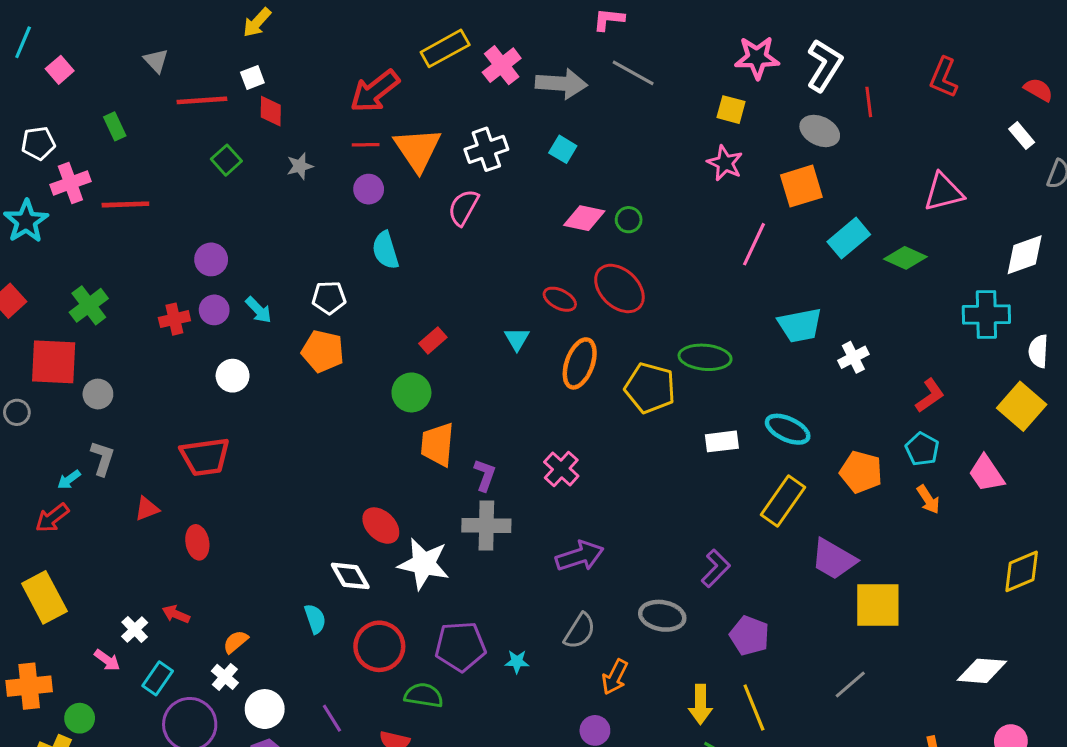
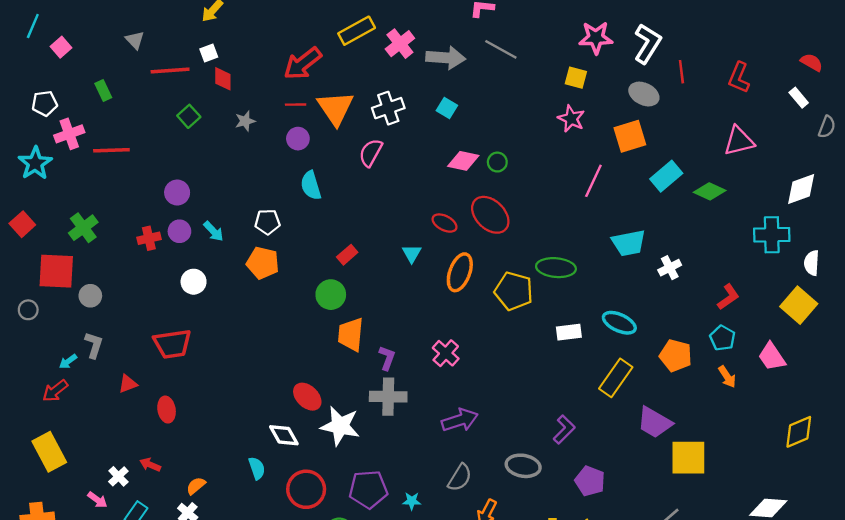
red L-shape: (944, 77) -> (739, 78), moved

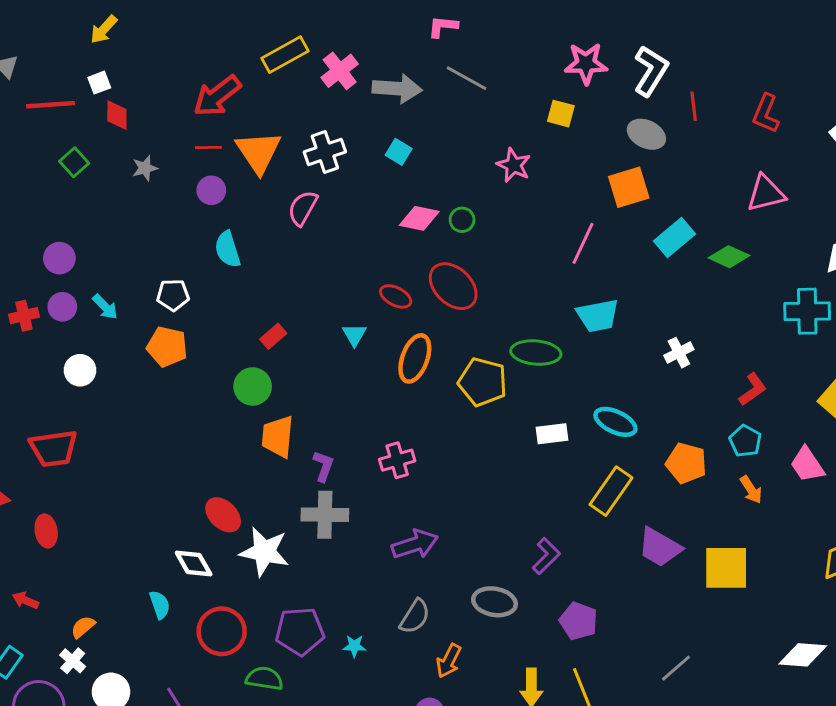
pink star: (571, 119) -> (514, 165), moved
cyan trapezoid: (629, 243) -> (598, 316), moved
pink cross: (446, 353) -> (397, 460), turned 32
yellow square: (688, 458) -> (726, 568), moved

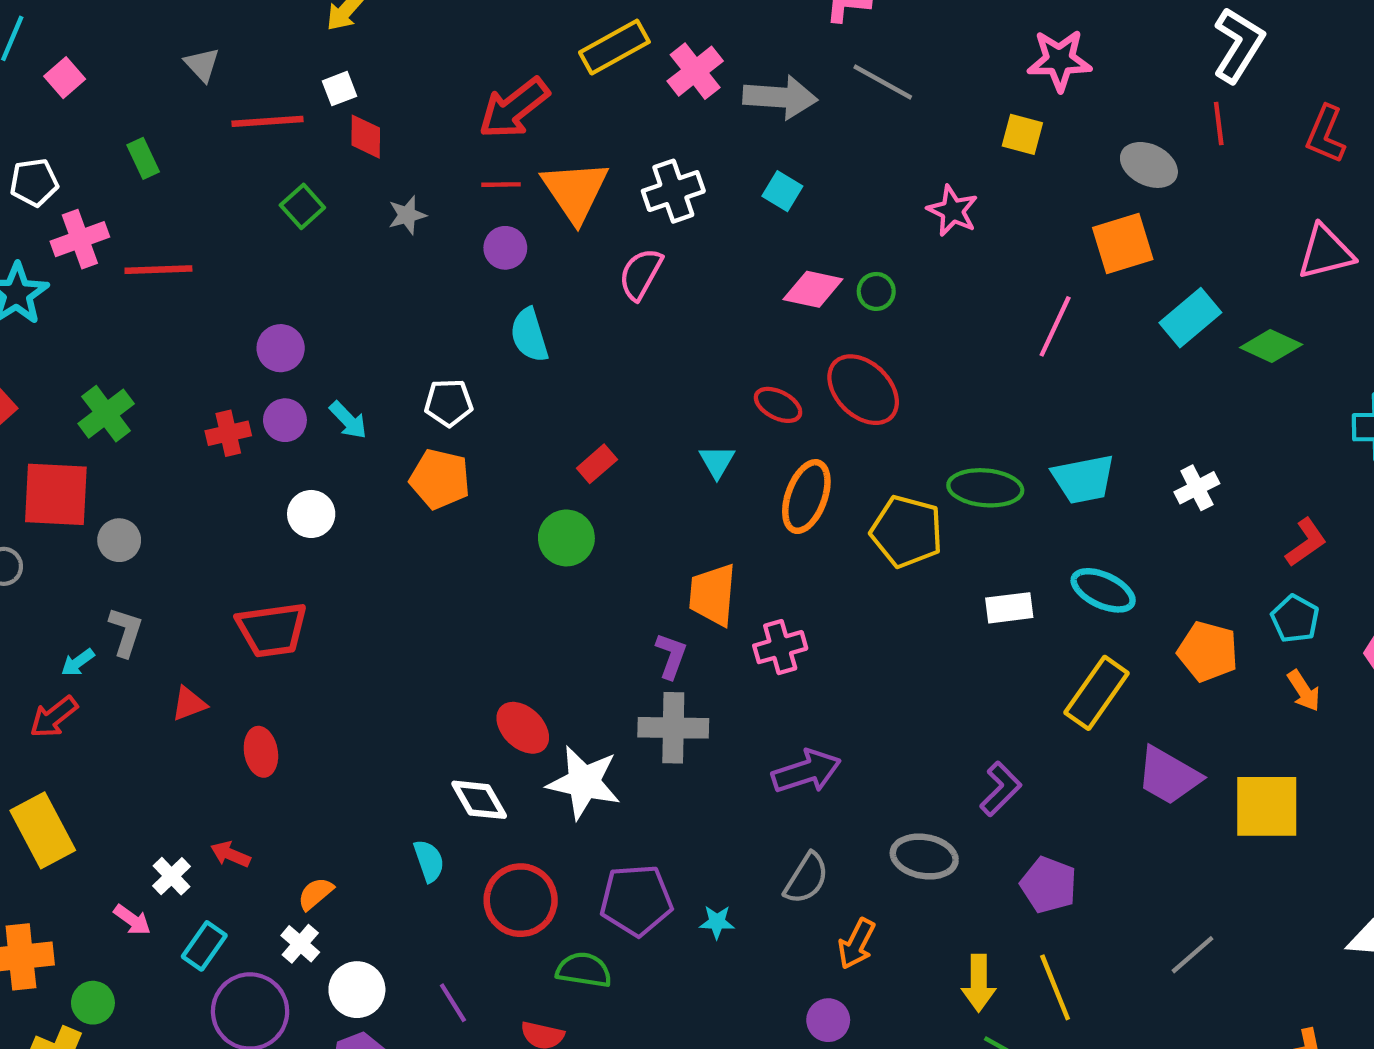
white L-shape: (651, 71) -> (1238, 45), moved
cyan trapezoid: (598, 316) -> (1083, 479), moved
orange trapezoid: (278, 437) -> (713, 595), moved

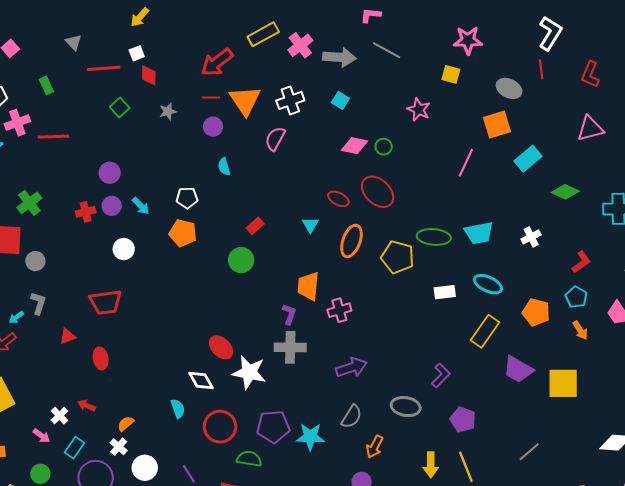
cyan semicircle: (529, 335) -> (224, 167), size x0.7
green diamond: (1271, 346) -> (565, 192), moved
cyan star: (717, 922) -> (310, 437), size x1.8
green circle: (93, 1003) -> (40, 474), moved

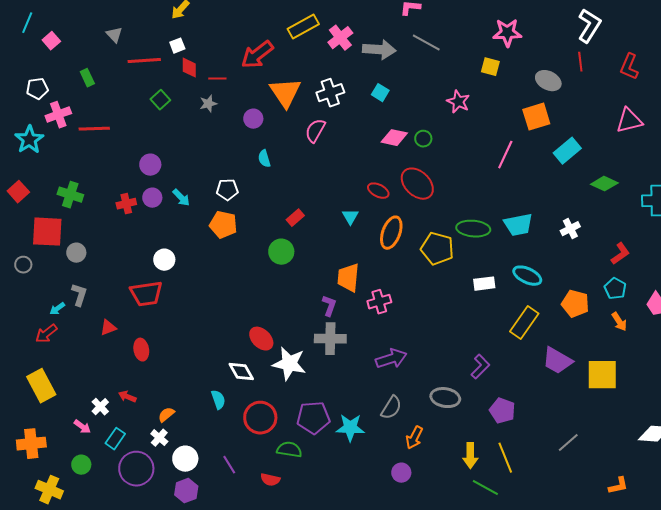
red line: (211, 97) -> (217, 79), moved
green cross: (29, 203) -> (70, 195), turned -35
white circle: (124, 249) -> (164, 260), moved

